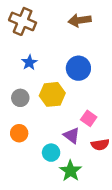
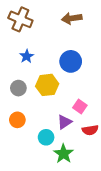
purple triangle: (72, 135) -> (65, 122), turned 49

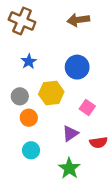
pink square: (80, 107) -> (87, 108), moved
orange circle: (17, 120) -> (29, 118), moved
cyan circle: (46, 137) -> (31, 150), moved

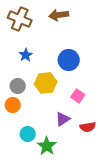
brown arrow: (78, 20) -> (59, 15), moved
orange circle: (29, 118) -> (13, 105), moved
green star: (69, 168) -> (47, 146), moved

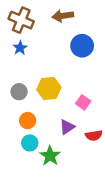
blue star: (26, 55) -> (20, 48), moved
blue circle: (69, 60) -> (82, 46), moved
orange circle: (13, 105) -> (28, 121), moved

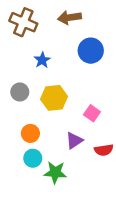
blue star: (20, 48) -> (42, 60), moved
gray circle: (19, 92) -> (20, 92), moved
green star: (50, 156) -> (55, 172), turned -30

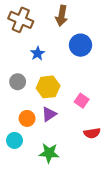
brown arrow: (69, 17) -> (62, 16), turned -72
purple triangle: (74, 140) -> (49, 114), moved
cyan circle: (33, 158) -> (14, 140), moved

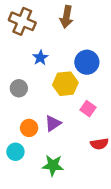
blue circle: (81, 45) -> (87, 62), moved
yellow hexagon: (48, 87) -> (65, 84), moved

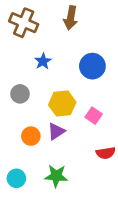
yellow hexagon: (65, 84) -> (62, 104), moved
cyan circle: (15, 152) -> (16, 178), moved

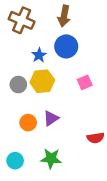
blue circle: (92, 66) -> (66, 46), moved
yellow hexagon: (62, 104) -> (42, 81), moved
pink square: (94, 116) -> (85, 82), moved, turned 32

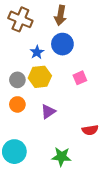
orange circle: (28, 123) -> (17, 104), moved
green star: (51, 158) -> (61, 157), moved
cyan circle: (15, 161) -> (14, 152), size x1.5

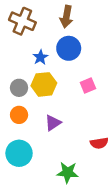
cyan circle: (14, 152) -> (19, 153), moved

